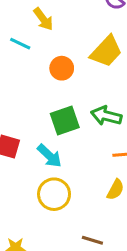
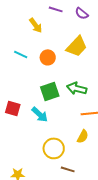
cyan line: (20, 44) -> (21, 54), moved
yellow circle: (54, 194) -> (54, 148), moved

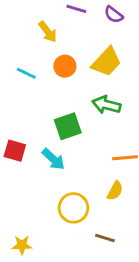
orange circle: (48, 57) -> (65, 66), moved
green arrow: (77, 88) -> (106, 105), moved
brown line: (68, 169) -> (105, 238), moved

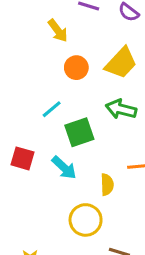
cyan line: (26, 73) -> (52, 109), moved, turned -66
yellow semicircle: (115, 191) -> (107, 185), moved, turned -30

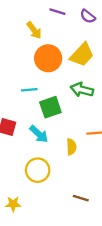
orange circle: (76, 68) -> (48, 58), size x1.5
cyan line: (52, 109) -> (29, 90), turned 35
yellow circle: (86, 220) -> (38, 170), moved

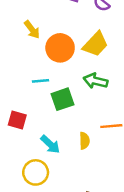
yellow arrow: (34, 30) -> (32, 30), moved
cyan arrow: (39, 134) -> (50, 144), moved
yellow circle: (38, 170) -> (36, 172), moved

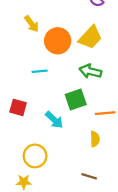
green square: (62, 99) -> (76, 100), moved
yellow semicircle: (84, 141) -> (95, 139), moved
cyan arrow: (50, 144) -> (54, 120), moved

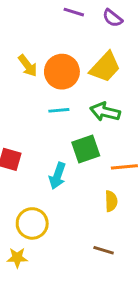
yellow arrow: (32, 24) -> (28, 66), moved
cyan line: (40, 71) -> (59, 110), moved
cyan arrow: (54, 120) -> (57, 176), turned 66

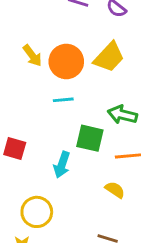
green arrow: (105, 112) -> (122, 115), moved
green square: (86, 149) -> (90, 138), turned 32
yellow semicircle: (111, 201) -> (115, 190), turned -54

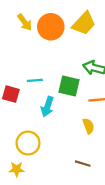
cyan line: (63, 100) -> (35, 80), moved
yellow semicircle: (115, 190) -> (88, 126), turned 35

